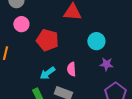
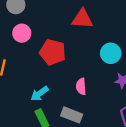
cyan arrow: (47, 73) -> (40, 94), moved

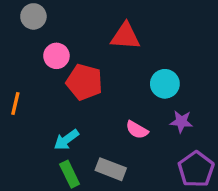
pink circle: (22, 33) -> (56, 56), moved
pink semicircle: (81, 86) -> (137, 130), moved, turned -56

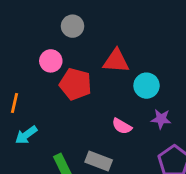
gray circle: (33, 16) -> (73, 26), moved
red triangle: (125, 36) -> (116, 61), moved
cyan arrow: (66, 140) -> (26, 135), moved

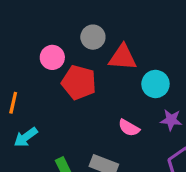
gray circle: (73, 26) -> (93, 37), moved

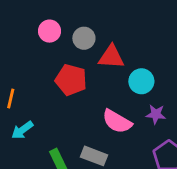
pink circle: (52, 57) -> (50, 31), moved
pink semicircle: (129, 128) -> (117, 121), size x1.5

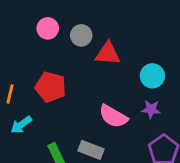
red pentagon: (71, 80) -> (50, 87), moved
cyan circle: (141, 81) -> (152, 76), moved

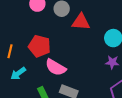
pink semicircle: (113, 116) -> (56, 67), moved

